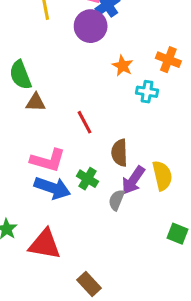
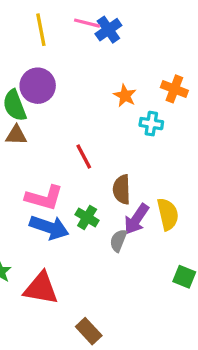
purple circle: (91, 26) -> (38, 86), moved
brown triangle: (36, 102) -> (16, 135), moved

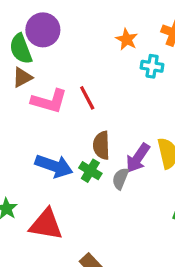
brown triangle: (16, 135) -> (22, 77), turned -30
brown semicircle: (122, 189) -> (101, 145), moved
pink L-shape: (44, 198) -> (49, 101), moved
green cross: (87, 217) -> (90, 171), moved

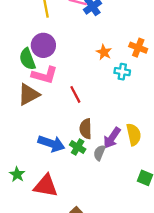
brown triangle: (22, 77) -> (29, 94), moved, size x1.5
pink L-shape: (49, 101) -> (45, 75), moved

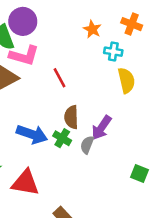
yellow semicircle: (134, 134) -> (126, 80), moved

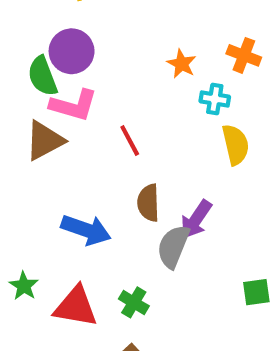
green cross: (62, 138) -> (134, 302), moved
gray semicircle: (87, 145) -> (173, 246), size x1.5
green square: (140, 174) -> (256, 292), turned -30

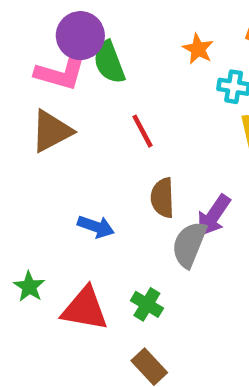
green semicircle: (42, 76) -> (109, 62), moved
pink L-shape: (74, 105) -> (60, 73), moved
blue arrow: (86, 230) -> (96, 227), size x0.7

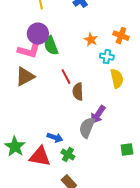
brown semicircle: (163, 198) -> (78, 92), moved
blue arrow: (96, 227) -> (55, 138), moved
green star: (29, 287) -> (15, 147), size x1.5

